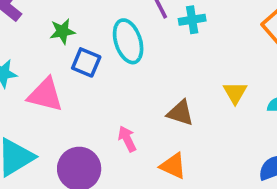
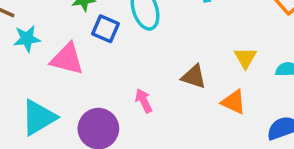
orange triangle: (173, 166) -> (234, 102), moved

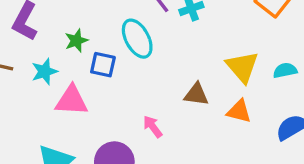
cyan star: (27, 39) -> (44, 72), moved
yellow triangle: (245, 58) -> (242, 67), size x1.5

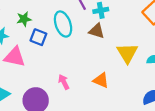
brown triangle: (196, 94) -> (97, 31), moved
orange triangle: (239, 111) -> (101, 80), moved

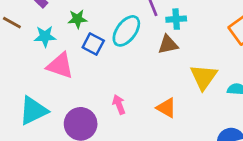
cyan ellipse: (63, 24) -> (126, 31), turned 50
brown triangle: (97, 31) -> (168, 45), turned -35

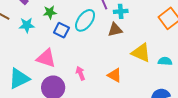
pink triangle: (60, 66) -> (46, 58), moved
yellow triangle: (204, 77) -> (141, 53), turned -40

